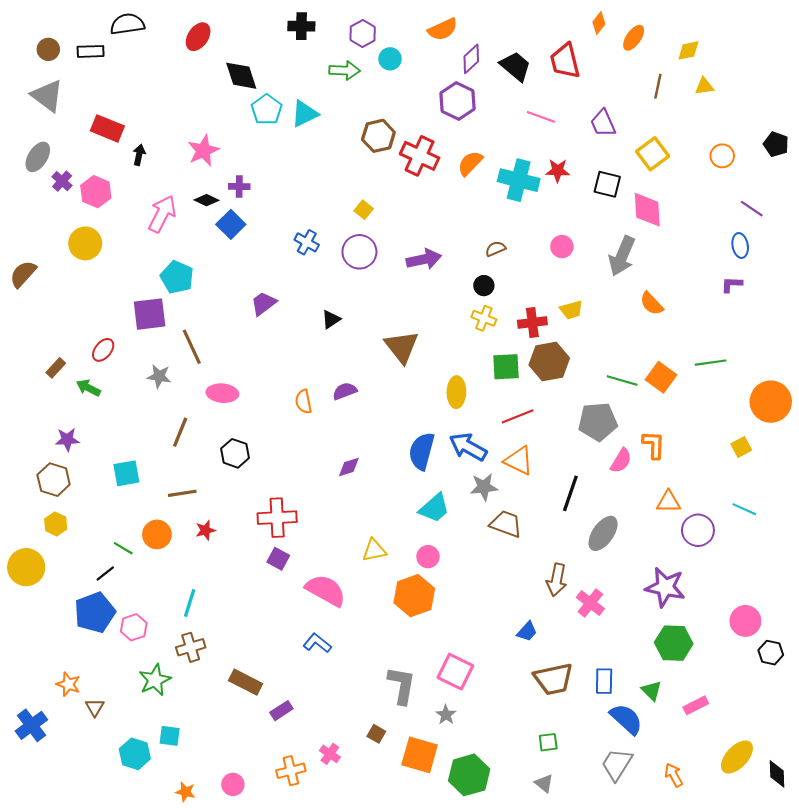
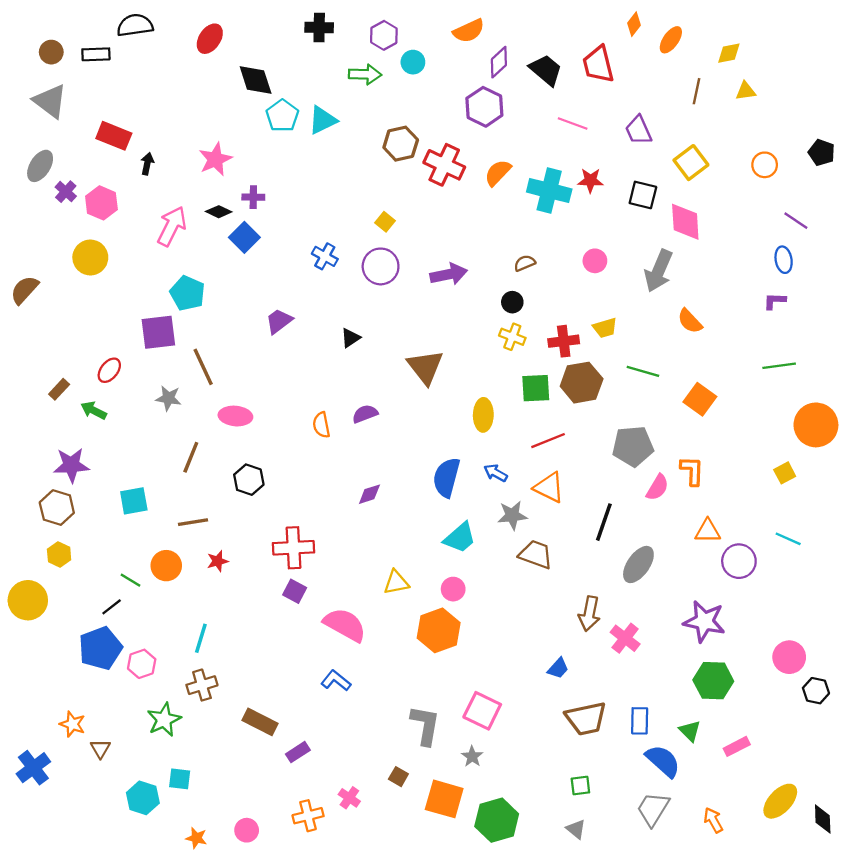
green line: (711, 363) -> (779, 366), moved
green line: (622, 380) -> (643, 371), moved
purple star: (67, 440) -> (71, 465), size x1.4
blue arrow: (468, 447) -> (496, 473), size x0.6

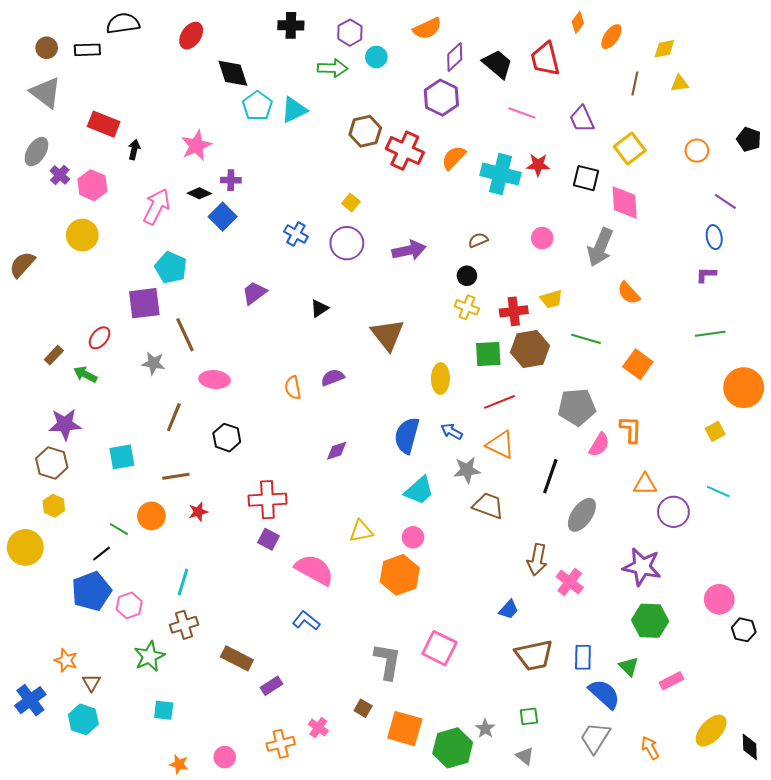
gray star: (472, 757) -> (485, 729), moved
cyan hexagon: (143, 798) -> (83, 719), moved

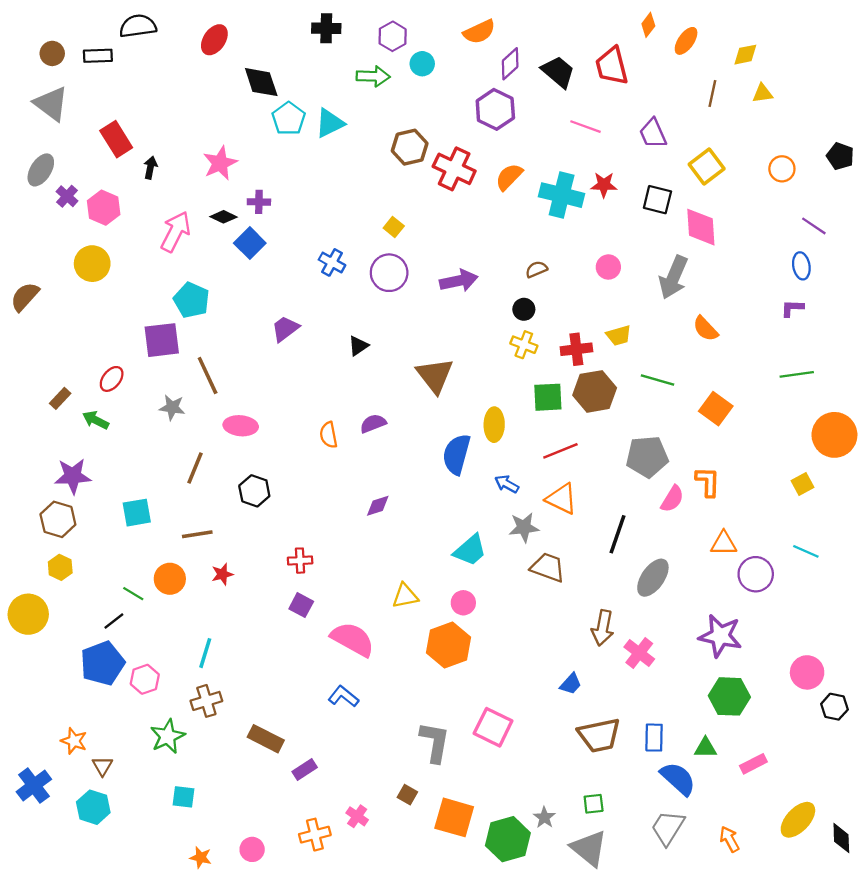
red rectangle: (104, 124) -> (116, 139), turned 36
blue semicircle: (407, 435) -> (456, 454), moved
red cross: (267, 500) -> (300, 561), size x0.6
green triangle: (629, 666) -> (705, 748), turned -45
gray triangle: (525, 756) -> (589, 848), size x1.8

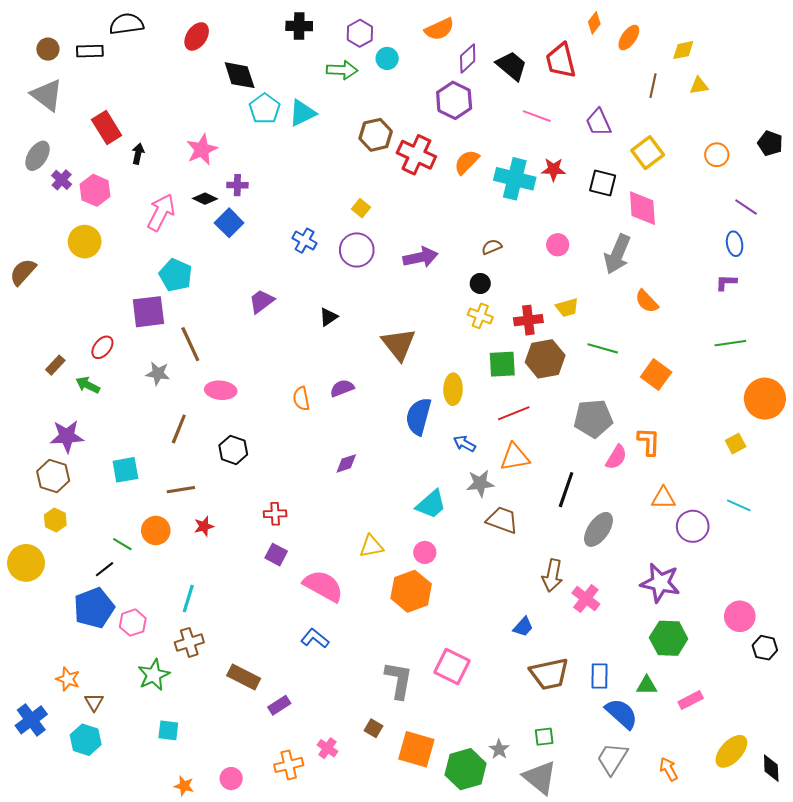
orange triangle: (562, 499) -> (515, 457), turned -36

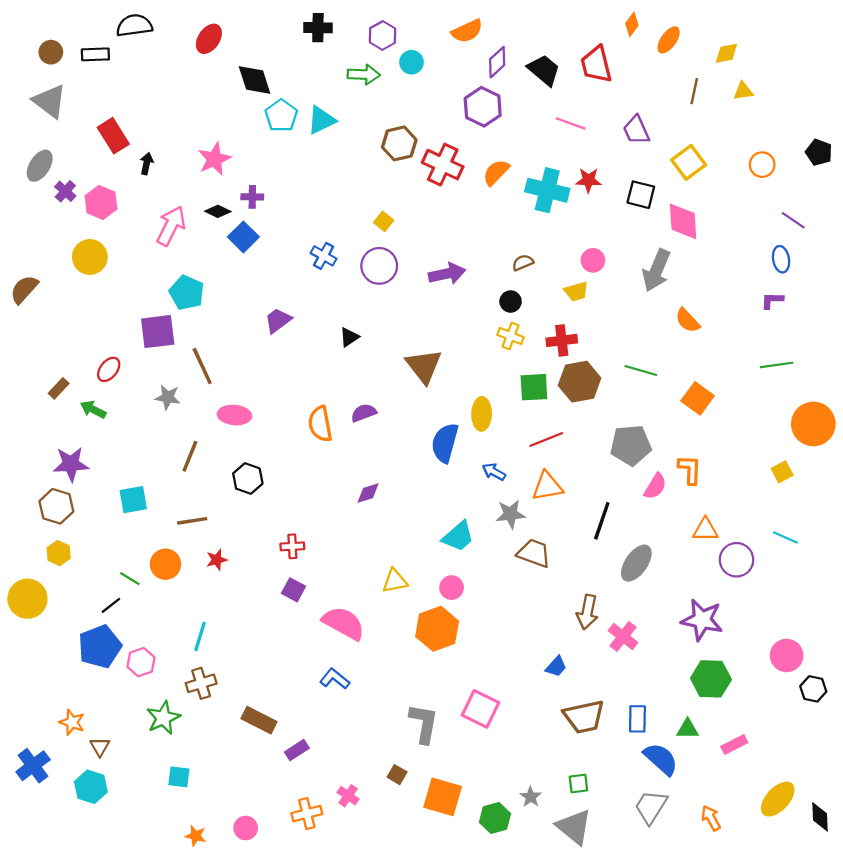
yellow trapezoid: (567, 308) -> (576, 291), moved
orange semicircle: (301, 399) -> (320, 424), size x1.4
green hexagon: (466, 769) -> (495, 818), size x0.7

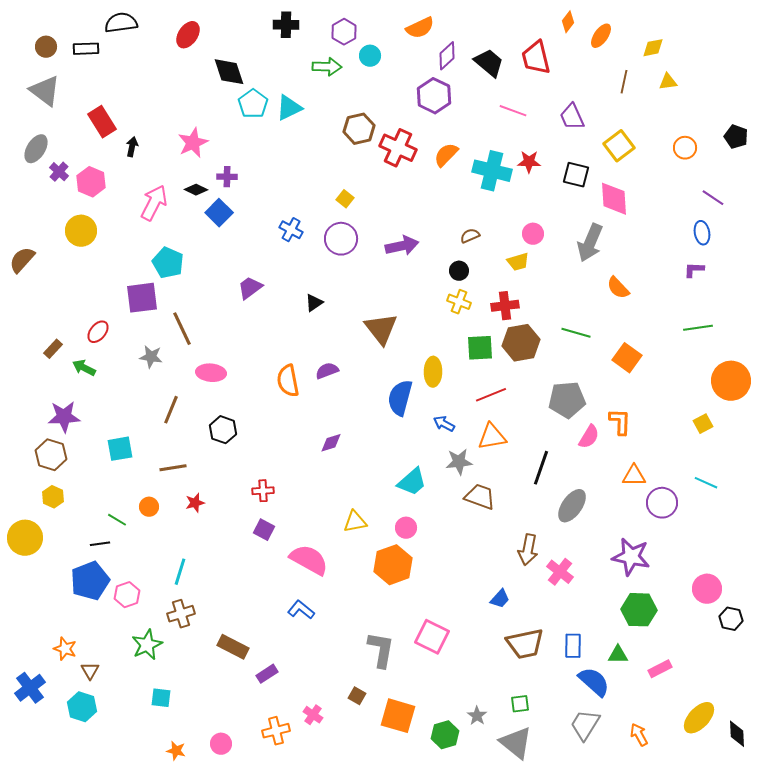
orange circle: (165, 564) -> (149, 507), size x0.7
black line: (111, 605) -> (100, 544), turned 30

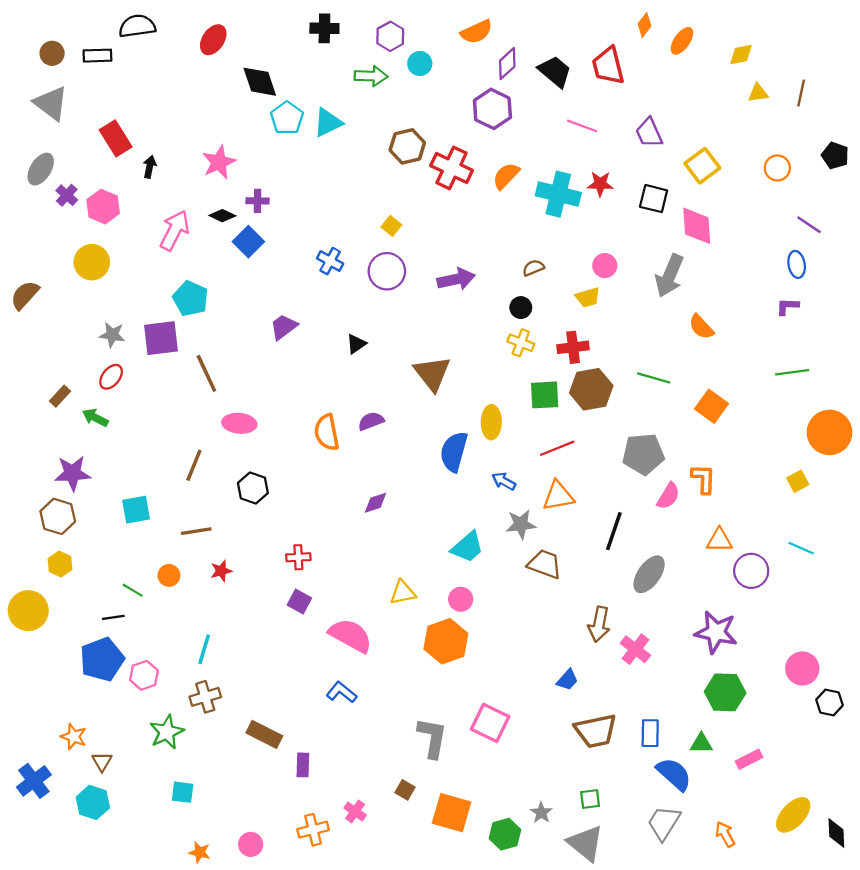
brown line: (624, 82) -> (801, 93), moved
gray star: (151, 357) -> (112, 335), moved
purple rectangle: (267, 674) -> (303, 765), turned -55

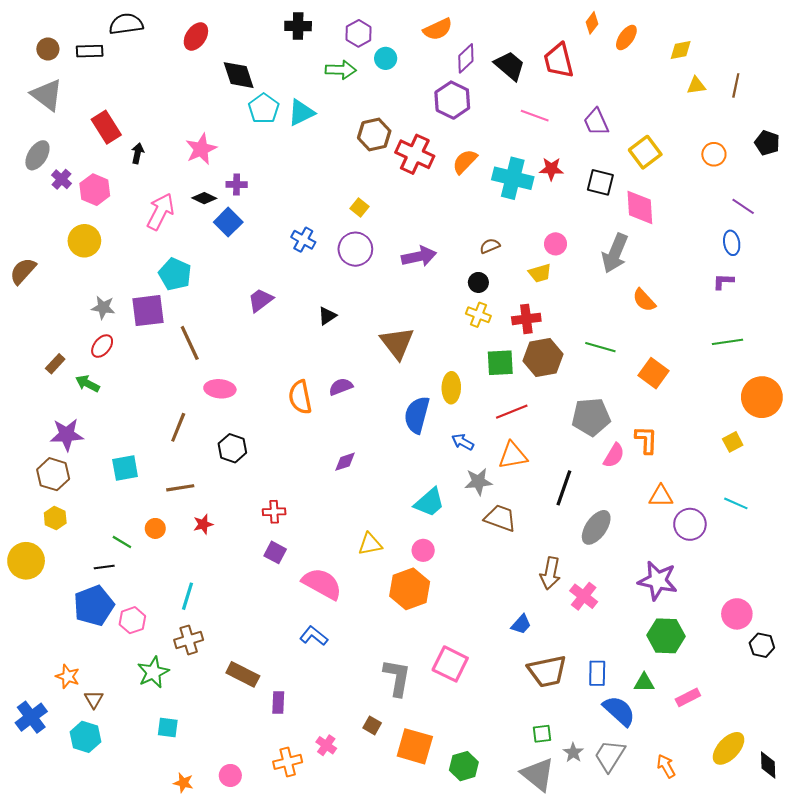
gray star: (541, 813) -> (573, 753), moved

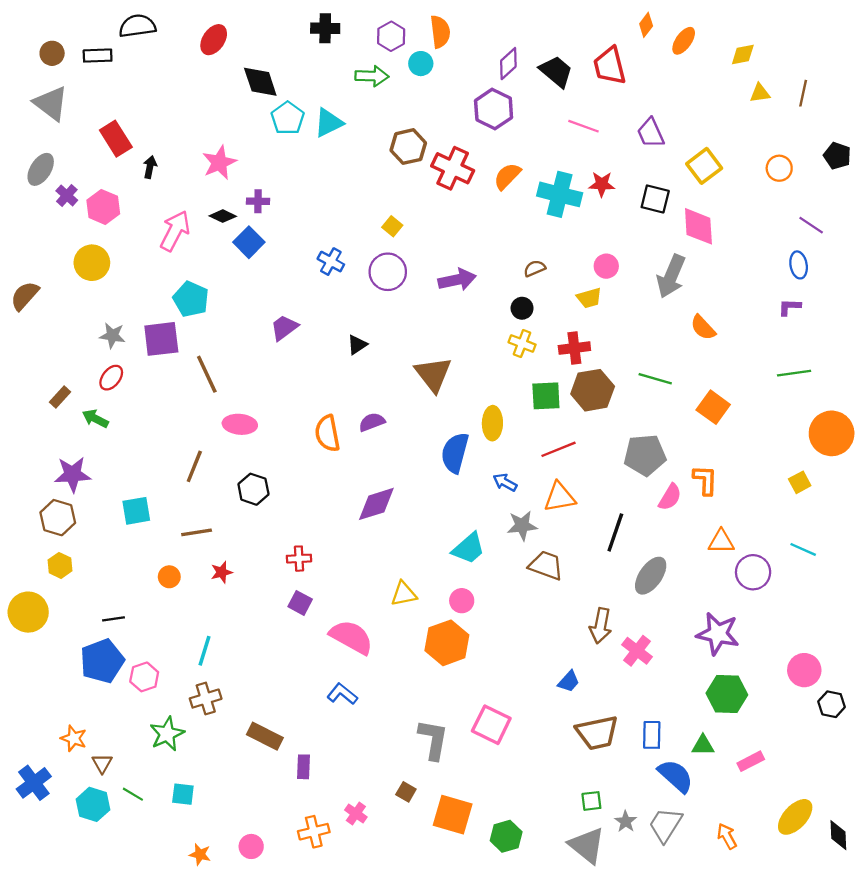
orange semicircle: (438, 29) -> (440, 32), moved, turned -72
purple diamond: (345, 462) -> (376, 504), size x1.6
green line: (122, 542) -> (133, 794), moved

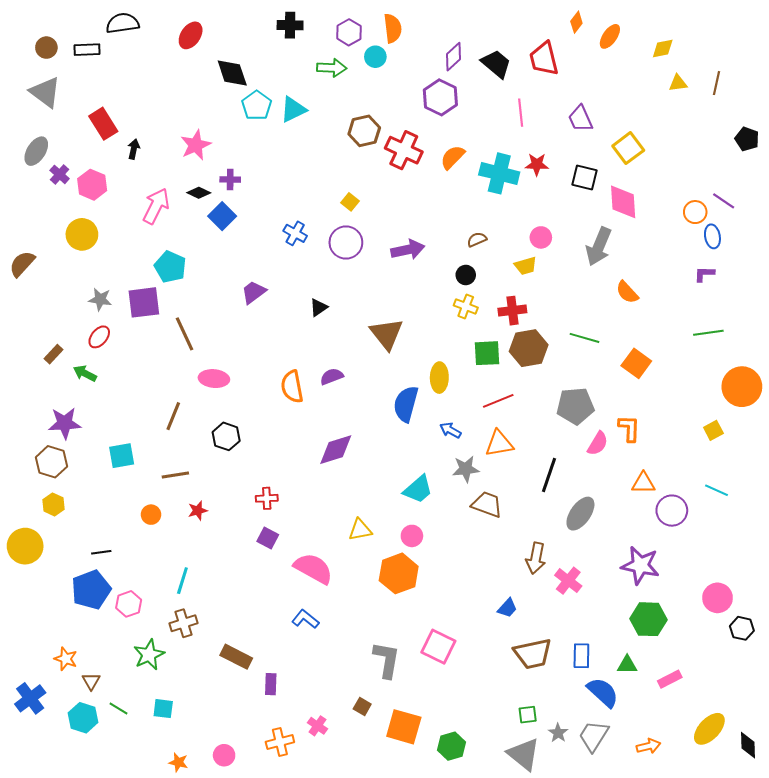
pink line: (583, 126) -> (521, 113), turned 64
orange circle: (779, 168) -> (695, 212), moved
orange arrow: (727, 836) -> (648, 746), turned 105

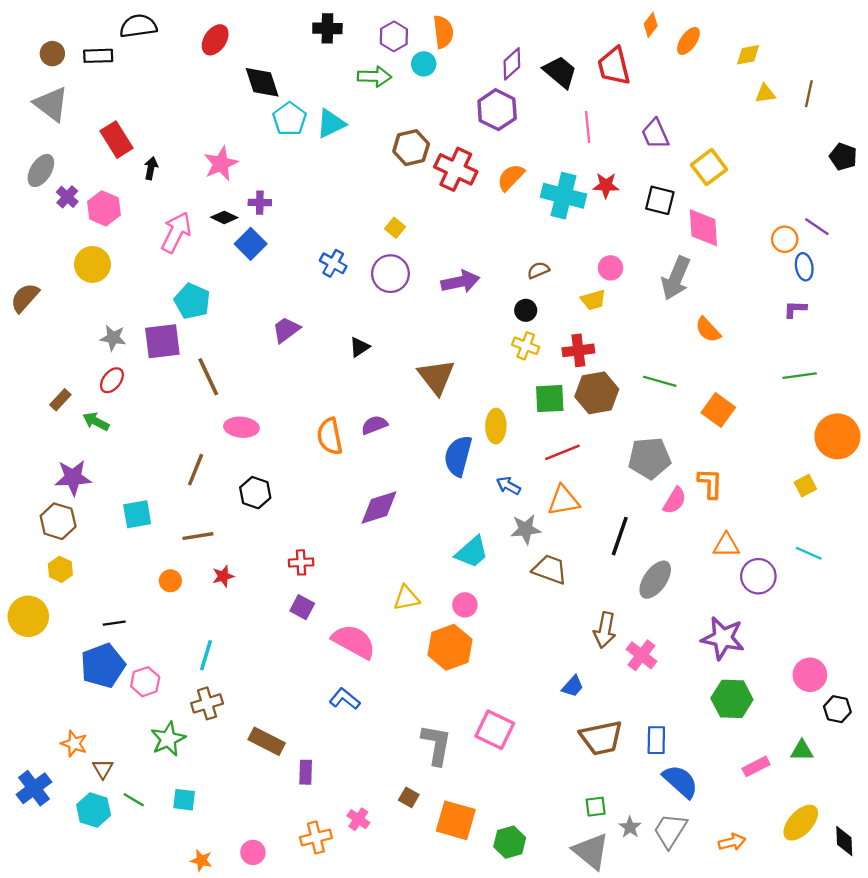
green triangle: (627, 665) -> (802, 750), moved

